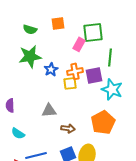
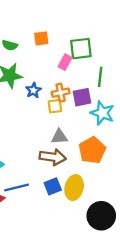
gray triangle: (49, 110) -> (59, 137), moved
brown arrow: (68, 128) -> (53, 157), size x1.6

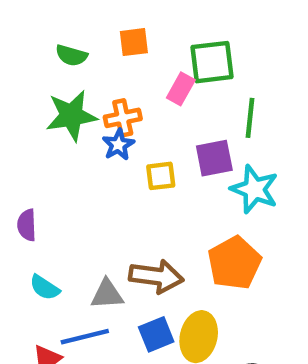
orange cross: (61, 93) -> (123, 118), moved
gray triangle: (59, 137) -> (107, 294), moved

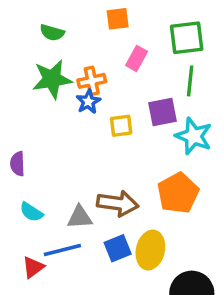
orange square: (134, 42) -> (118, 19), moved
green square: (212, 62) -> (187, 38), moved

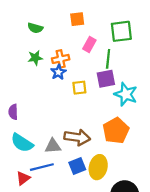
green star: (52, 79) -> (35, 58), size x0.6
green line: (190, 81) -> (108, 59), moved
cyan semicircle: (31, 212) -> (22, 143), size x1.5

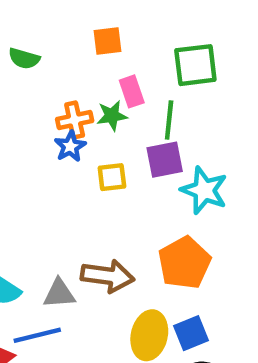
pink rectangle: (89, 45) -> (132, 91), turned -48
green star: (35, 58) -> (112, 116), moved
blue square: (77, 166) -> (191, 333), moved

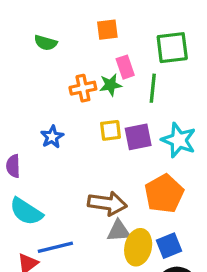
blue star: (70, 146) -> (52, 137), moved
purple square: (165, 160) -> (138, 137), moved
gray triangle: (59, 294) -> (119, 231), moved

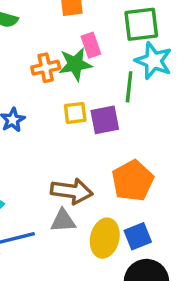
green star: (111, 85) -> (75, 64), size x1.4
green line: (153, 88) -> (129, 87), moved
cyan star: (179, 140) -> (153, 61), moved
gray triangle: (119, 231) -> (63, 221), moved

